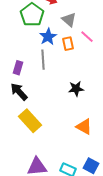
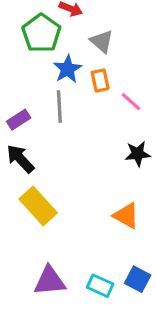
pink line: (87, 37) -> (131, 102), moved
purple rectangle: (18, 68) -> (19, 120), turned 40
black star: (76, 89) -> (138, 154), moved

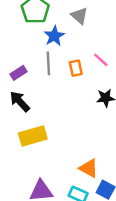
orange rectangle: (100, 80) -> (76, 68), moved
yellow rectangle: (38, 206) -> (33, 136), turned -64
orange triangle: (126, 216) -> (89, 168), moved

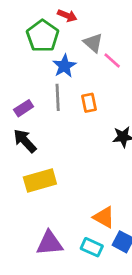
pink line: (101, 60) -> (112, 61), moved

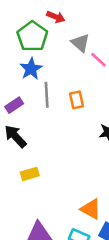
blue star: (64, 66) -> (31, 69), moved
yellow rectangle: (40, 180) -> (30, 174), size x0.6

